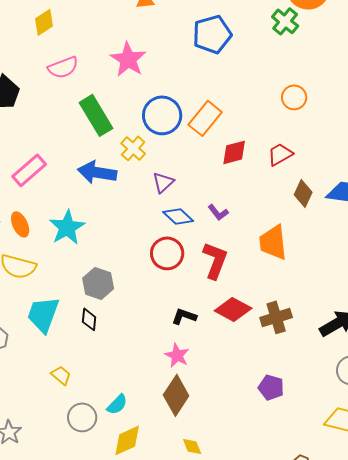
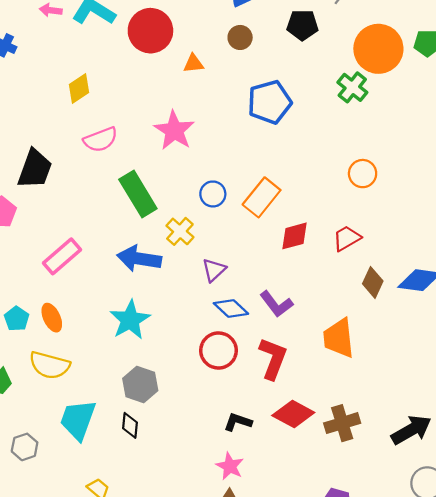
blue circle: (162, 115) -> (213, 194), size x0.6
purple L-shape: (218, 212) -> (276, 304), size x1.4
cyan star: (67, 227) -> (130, 320), moved

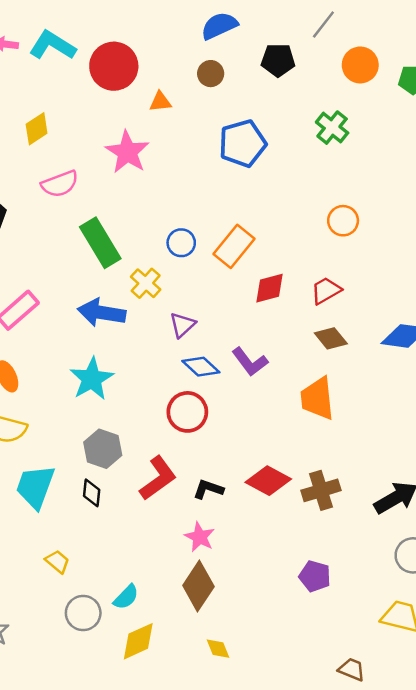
orange circle: (378, 49) -> (360, 65), moved, size x0.7
pink star: (174, 130) -> (127, 152), moved
brown diamond: (373, 282) -> (331, 338), moved, turned -64
red L-shape: (273, 358) -> (158, 478), moved, turned 33

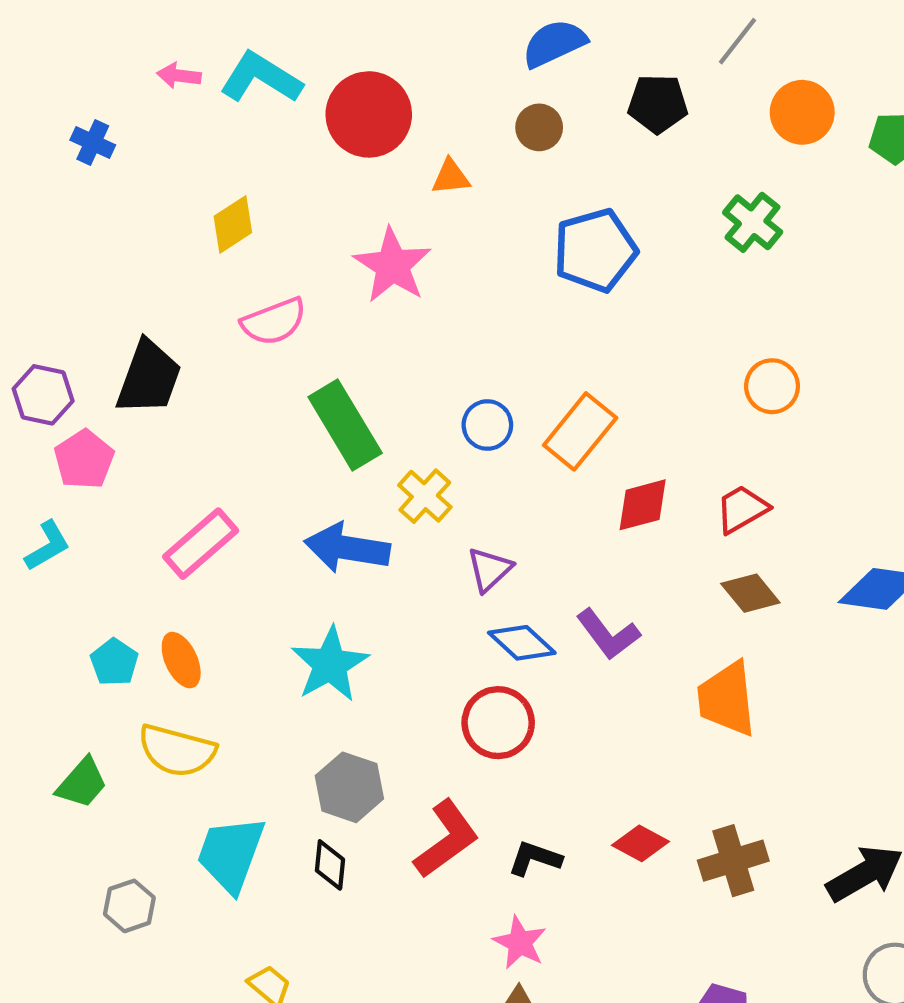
red diamond: (268, 481) -> (640, 843), size x0.7

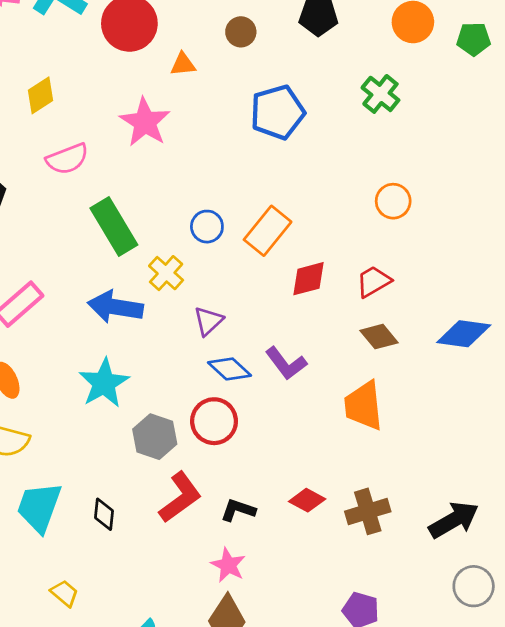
gray hexagon: (349, 787) -> (155, 437), moved

